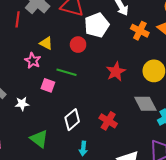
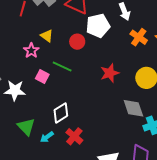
white star: (22, 104) -> (15, 90), size x1.5
red cross: (108, 121) -> (74, 136), moved
cyan arrow: (83, 148) -> (47, 137), moved, turned 40

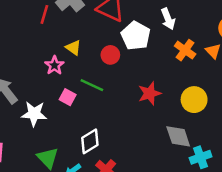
white pentagon: (98, 26) -> (136, 36), turned -30

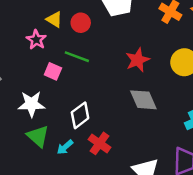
red circle: (110, 55) -> (81, 23), moved
white star: (34, 114) -> (31, 104), moved
gray diamond: (178, 136) -> (143, 100), moved

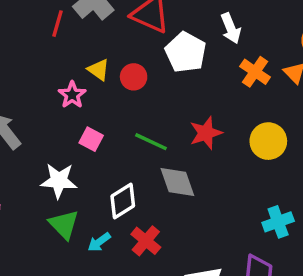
green line: (77, 57) -> (151, 142), moved
gray diamond: (143, 100) -> (177, 182), moved

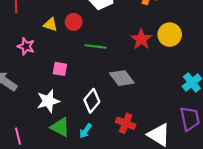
pink star: (72, 95) -> (26, 46), moved
red star: (206, 133) -> (141, 39), moved
green line: (151, 142) -> (95, 46), moved
red cross: (146, 241) -> (126, 123), moved

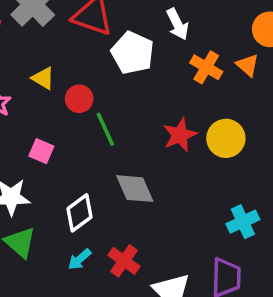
red circle: (74, 22) -> (79, 99), moved
green line: (95, 46) -> (105, 129), turned 45
cyan arrow: (85, 131) -> (80, 259), moved

